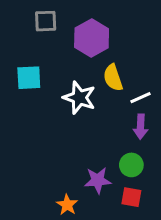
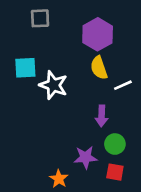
purple hexagon: (92, 38) -> (98, 34), moved
white star: (79, 98) -> (53, 85), moved
purple arrow: (141, 127) -> (102, 116), moved

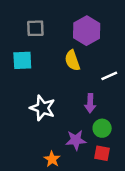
gray square: (40, 18) -> (35, 28), moved
yellow semicircle: (99, 68) -> (72, 60), moved
white star: (53, 85) -> (43, 108), moved

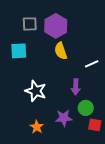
purple hexagon: (87, 31) -> (56, 26), moved
red square: (102, 153) -> (95, 125), moved
orange star: (52, 159) -> (37, 127), moved

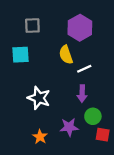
purple hexagon: (56, 26) -> (80, 28), moved
white line: (92, 64) -> (84, 69), moved

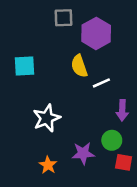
gray square: (32, 26) -> (64, 18), moved
purple arrow: (82, 94) -> (122, 110), moved
white star: (39, 98) -> (47, 118), turned 30

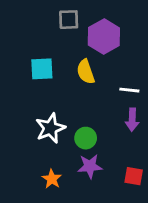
cyan square: (24, 66) -> (42, 69), moved
white line: (101, 83) -> (129, 90), moved, turned 30
green circle: (112, 140) -> (86, 138), moved

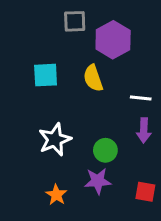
green circle: (86, 138) -> (105, 150), moved

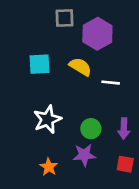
yellow semicircle: (93, 78) -> (80, 67), turned 140
white line: (141, 98) -> (111, 83), moved
purple arrow: (144, 130) -> (124, 129), moved

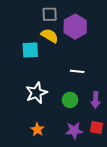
yellow semicircle: (80, 67) -> (50, 36), moved
white line: (111, 83) -> (77, 71), moved
purple star: (84, 155) -> (74, 131), moved

